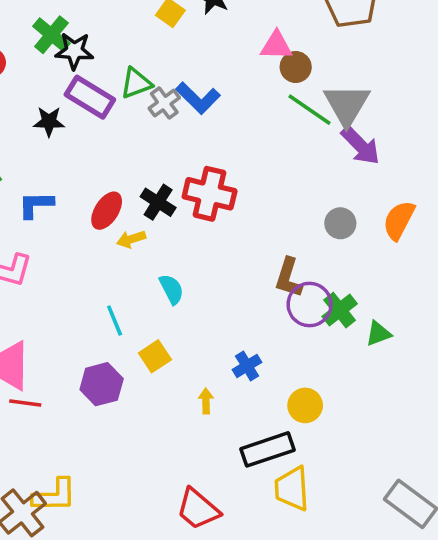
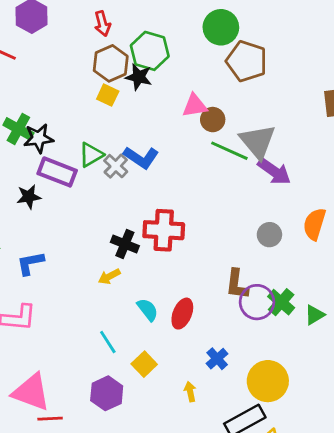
red ellipse: (107, 211) -> (182, 314), moved
yellow circle: (305, 405) -> (268, 381), size x1.5

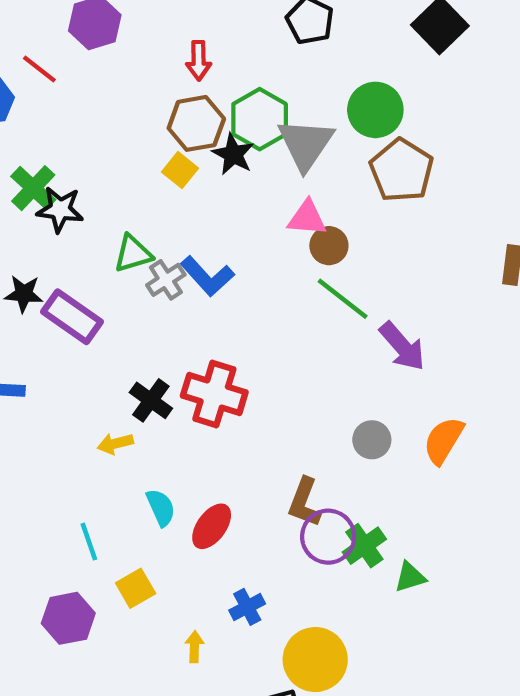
gray triangle: (258, 142) -> (306, 144), moved
purple rectangle: (57, 172) -> (72, 317), moved

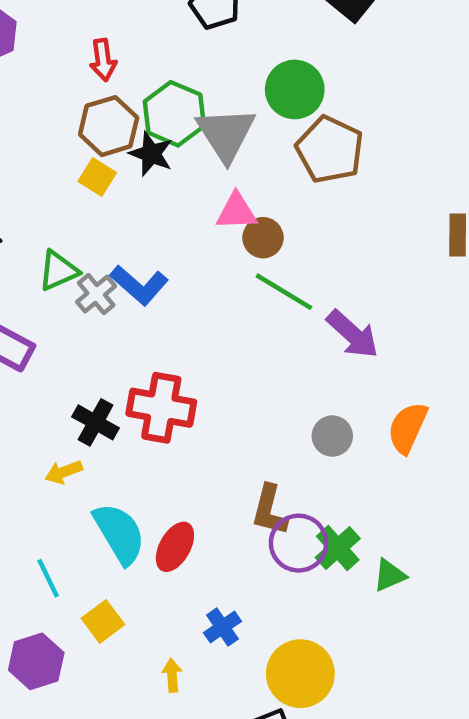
cyan semicircle: (161, 508) -> (119, 534), size x1.6

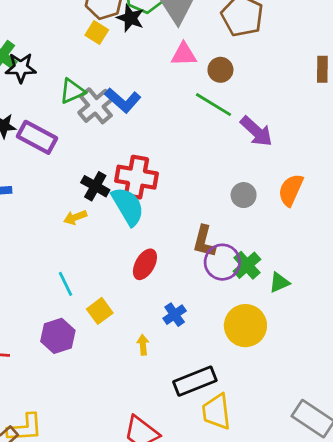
brown circle: (263, 238) -> (220, 70), moved
gray cross: (96, 294) -> (96, 106), size x1.4
cyan semicircle: (119, 534) -> (128, 206), moved
yellow circle: (300, 674) -> (245, 326), moved

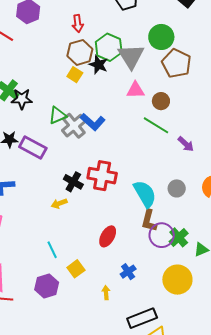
purple arrow: (256, 131) -> (186, 144), size x0.7
cyan semicircle: (128, 206) -> (145, 194), moved

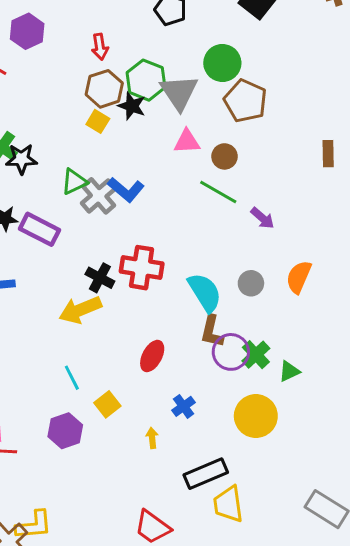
yellow arrow: (59, 203) -> (80, 310), size x1.8

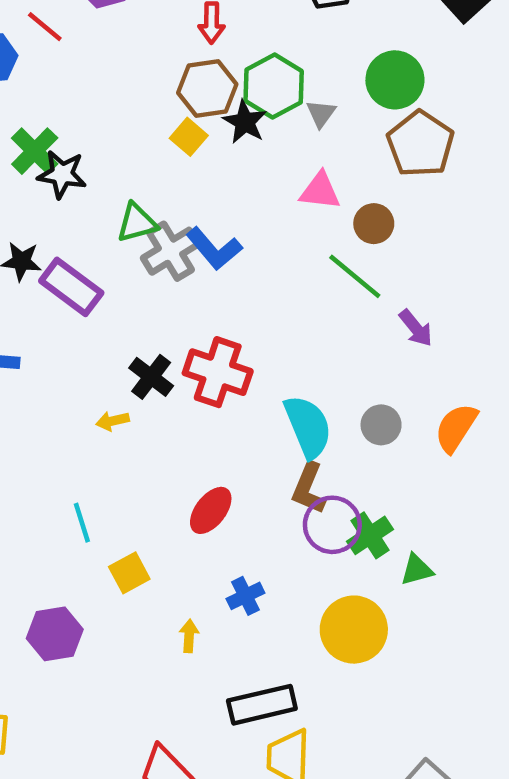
gray triangle: (179, 92) -> (321, 114), size x0.5
yellow arrow: (80, 310) -> (113, 421), size x0.5
purple hexagon: (65, 431) -> (55, 634), moved

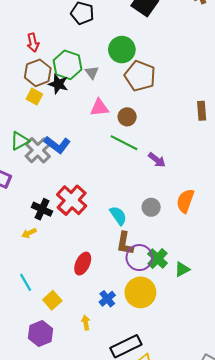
red cross: (218, 372) -> (72, 200), turned 36
cyan semicircle: (308, 427) -> (118, 216), size x0.7
yellow circle: (354, 630) -> (140, 292), moved
purple hexagon: (55, 634) -> (40, 334), moved

